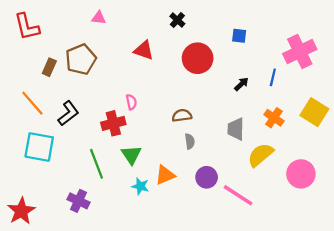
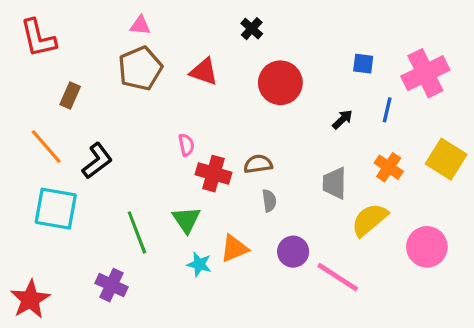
blue square: (239, 36) -> (363, 64), moved
brown pentagon: (81, 59) -> (140, 68), moved
red cross: (113, 123) -> (213, 174), moved, turned 30

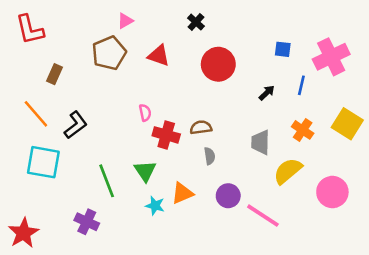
pink triangle: (140, 25) -> (125, 21), moved, turned -35

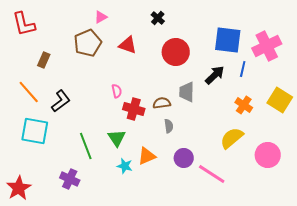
blue square: (283, 49) -> (228, 40), size x2.0
black arrow: (267, 93) -> (215, 75), size x1.5
gray trapezoid: (260, 142) -> (187, 92), moved

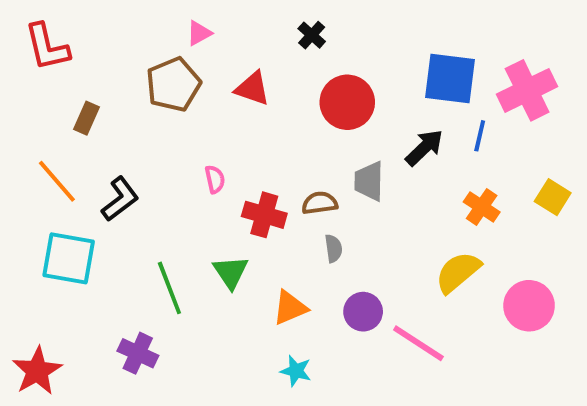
pink semicircle: (117, 91) -> (215, 179), moved
yellow square: (280, 100) -> (553, 197), size x0.7
cyan star: (125, 166) -> (296, 371), moved

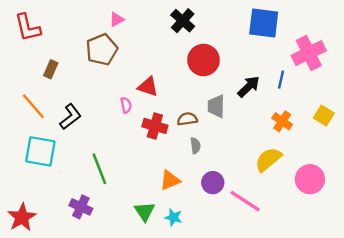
black cross: (312, 35) -> (183, 21), size x1.5
blue square: (450, 79) -> (264, 23), moved
red triangle: (252, 88) -> (148, 87), moved
green triangle: (231, 272) -> (144, 212), moved

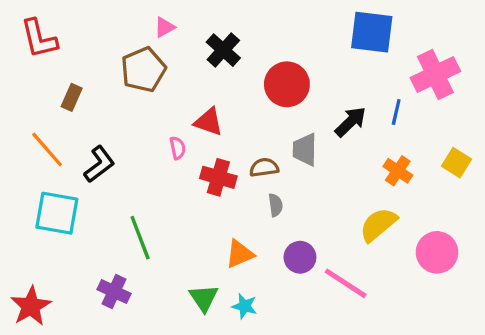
black cross: (183, 21) -> (223, 50), moved

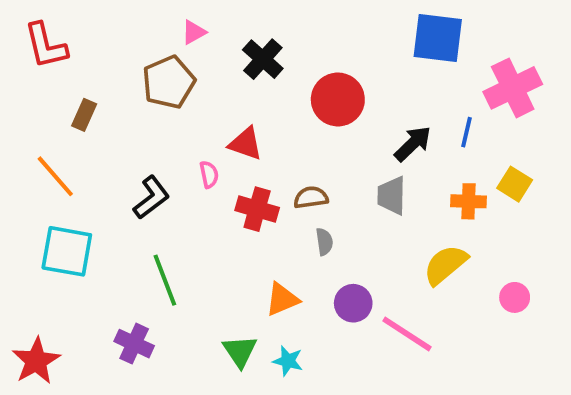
gray trapezoid: (305, 150) -> (392, 196), moved
yellow square: (457, 163) -> (515, 184), moved
black L-shape: (99, 164) -> (151, 198), moved
orange cross: (398, 171) -> (468, 201), turned -32
pink circle: (437, 252) -> (515, 297), size x0.6

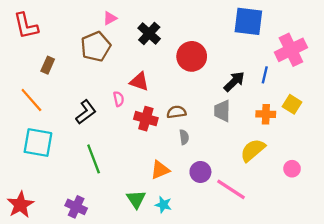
purple cross: (134, 344) -> (76, 207), moved

